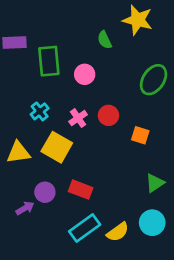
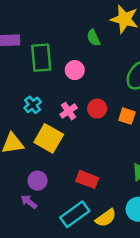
orange square: (140, 135) -> (127, 116), moved
red rectangle: (81, 190) -> (87, 179), moved
purple arrow: (25, 208) -> (29, 202), moved, turned -112

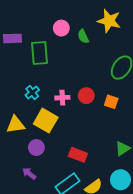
pink circle: (75, 70) -> (61, 28), moved
pink cross: (69, 111) -> (62, 98), turned 32
purple circle: (37, 181) -> (36, 148), moved

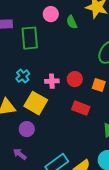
red rectangle: (78, 155) -> (81, 108), moved

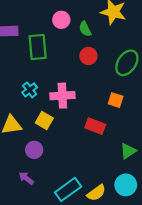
red circle: (75, 79) -> (88, 56), moved
pink cross: (52, 81) -> (62, 96), size x1.5
yellow square: (36, 103) -> (44, 120), size x0.7

